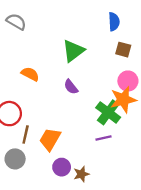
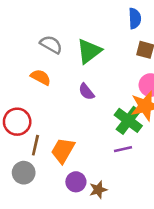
gray semicircle: (16, 22) -> (51, 45), moved

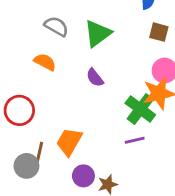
brown line: (35, 145) -> (39, 153), moved

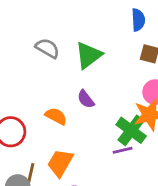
orange semicircle: (45, 62) -> (56, 116), moved
purple line: (135, 140) -> (123, 150), moved

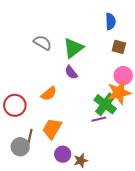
purple semicircle: (86, 99) -> (71, 72), moved
orange semicircle: (56, 116) -> (49, 94), turned 112

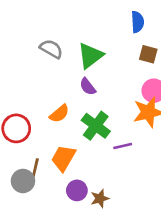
green cross: (105, 104) -> (96, 126), moved

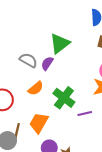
gray semicircle: (51, 49) -> (28, 60), moved
purple semicircle: (88, 87) -> (47, 63), moved, turned 72

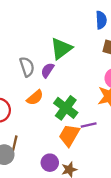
gray semicircle: (28, 60) -> (27, 67), turned 42
orange trapezoid: (39, 123) -> (69, 135), moved

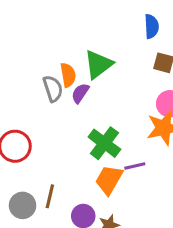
orange semicircle: (35, 98) -> (68, 75), moved, turned -60
brown line: (14, 144) -> (50, 196), moved

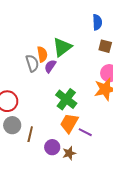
purple line: (135, 166) -> (85, 132), moved, turned 40
gray circle: (23, 205) -> (12, 125), moved

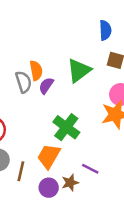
green triangle: (62, 47) -> (79, 71), moved
orange trapezoid: (69, 123) -> (49, 156), moved
brown star: (69, 153) -> (70, 183), moved

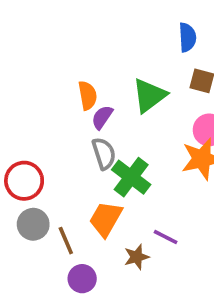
gray semicircle: (23, 82) -> (104, 153), moved
brown line: (21, 171) -> (66, 241), turned -36
purple circle: (49, 188) -> (82, 279), moved

